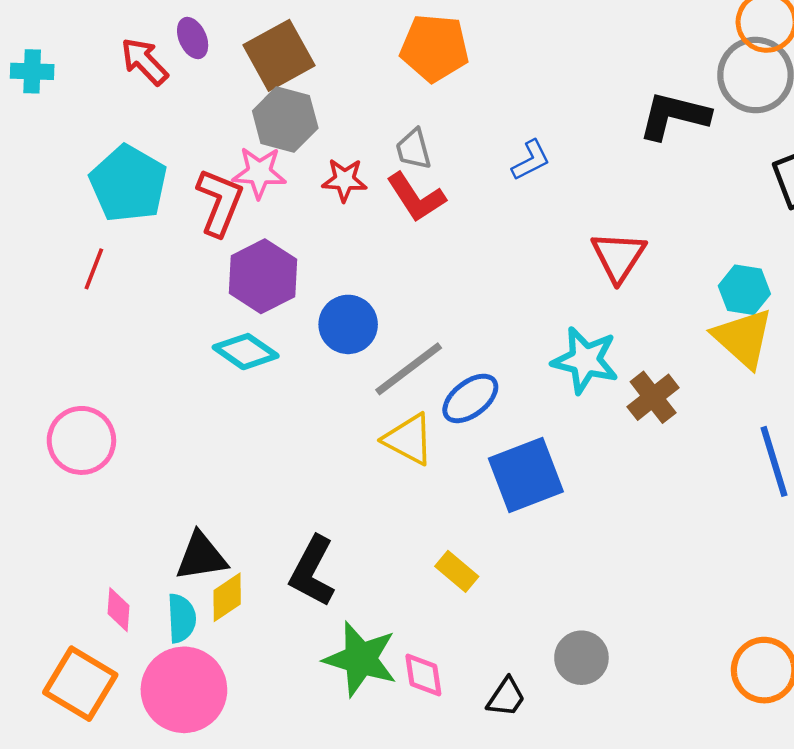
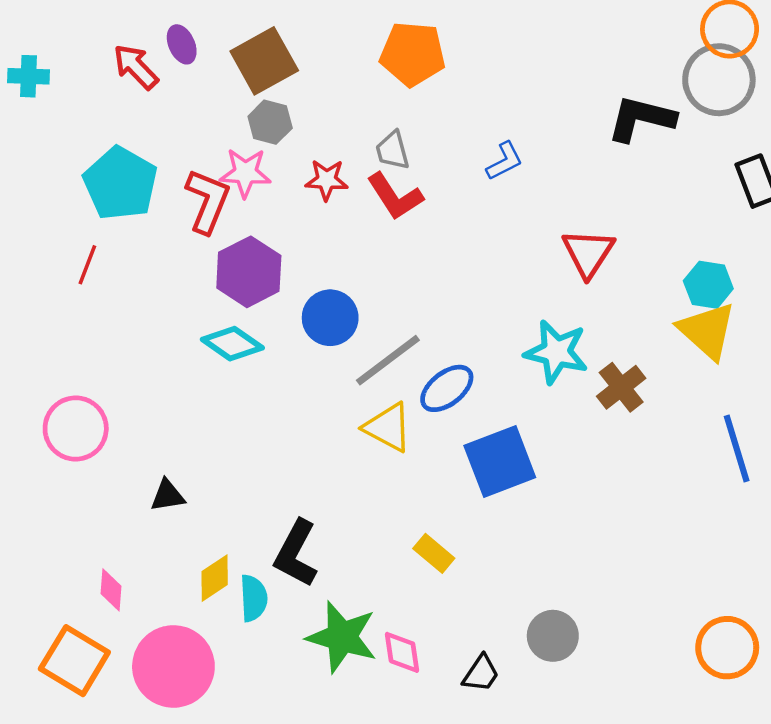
gray hexagon: (285, 119) -> (270, 122), size x0.7
black triangle: (201, 557) -> (168, 496), moved, size x0.7
cyan semicircle: (181, 618) -> (254, 598), moved

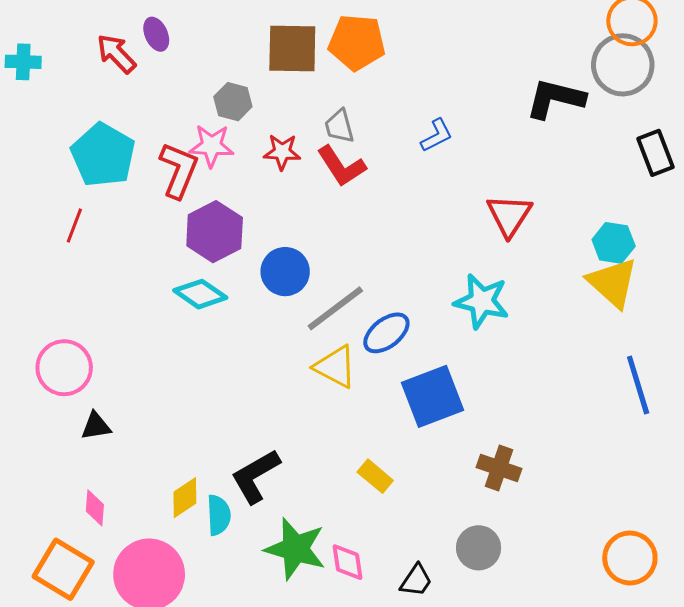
brown square: (264, 61) -> (292, 49), moved, turned 30
brown cross: (621, 387) -> (499, 468), moved, turned -33
black triangle: (168, 496) -> (96, 426), moved
black L-shape: (296, 553) -> (255, 476), turned 32

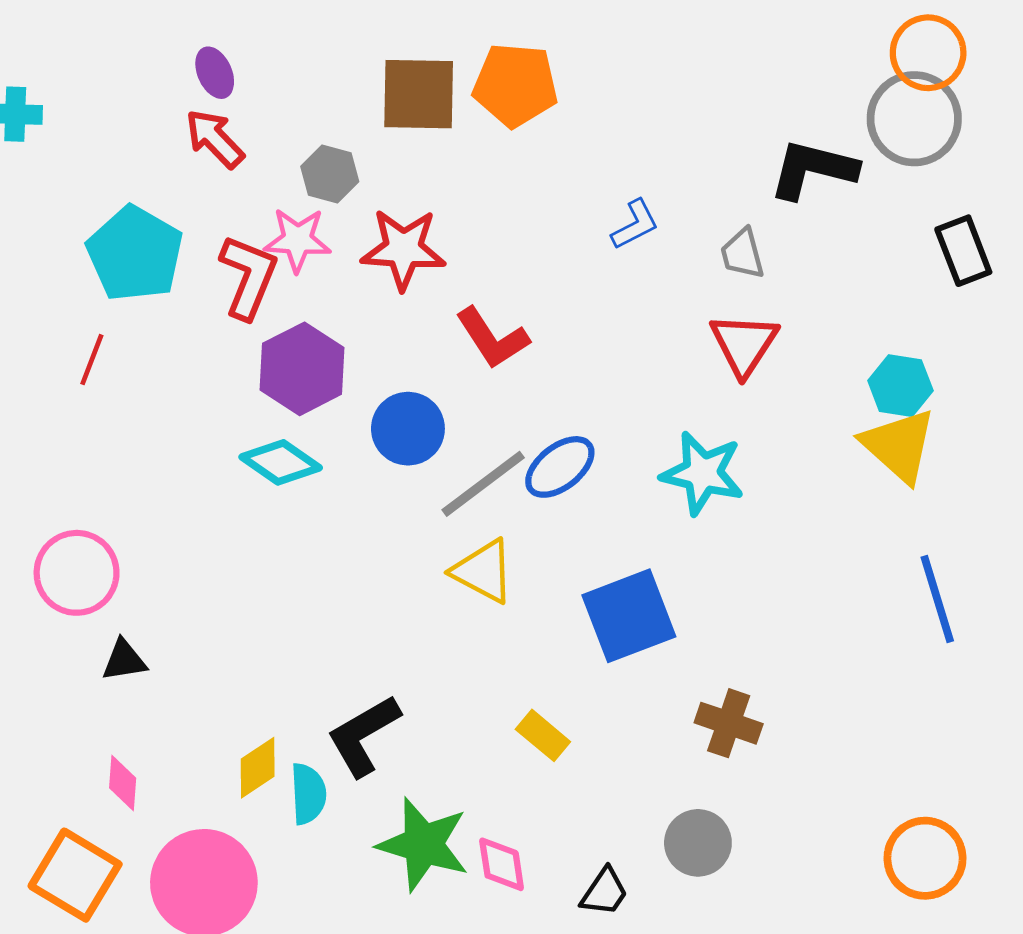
red arrow: (116, 54) -> (215, 139), moved
gray trapezoid: (339, 126) -> (742, 254), moved
red star: (282, 152) -> (403, 249), size x1.5
red L-shape: (341, 166) -> (492, 338), moved
blue ellipse: (386, 333) -> (560, 467), moved

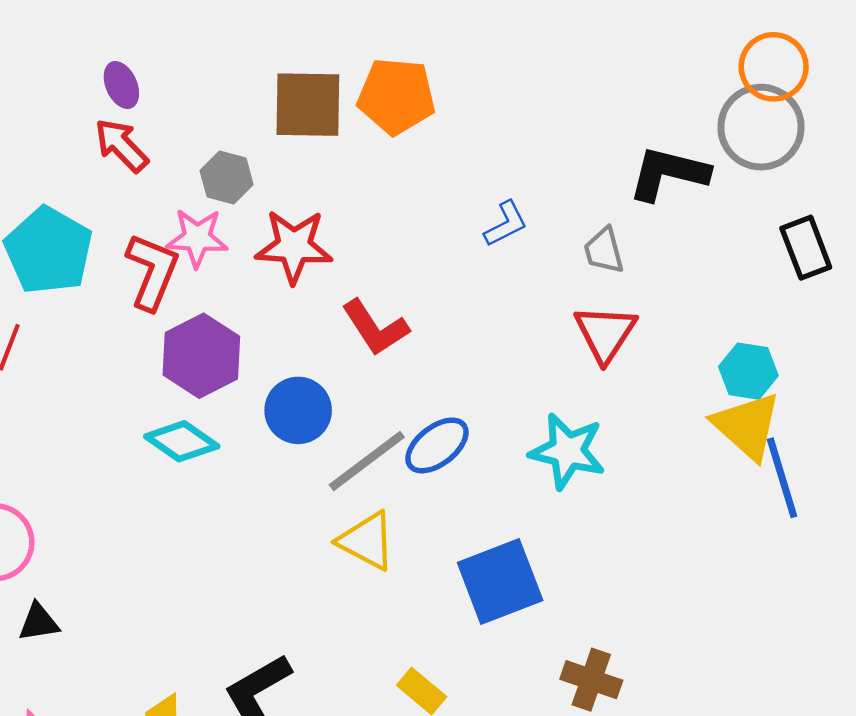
blue line: (937, 599) -> (782, 478), moved

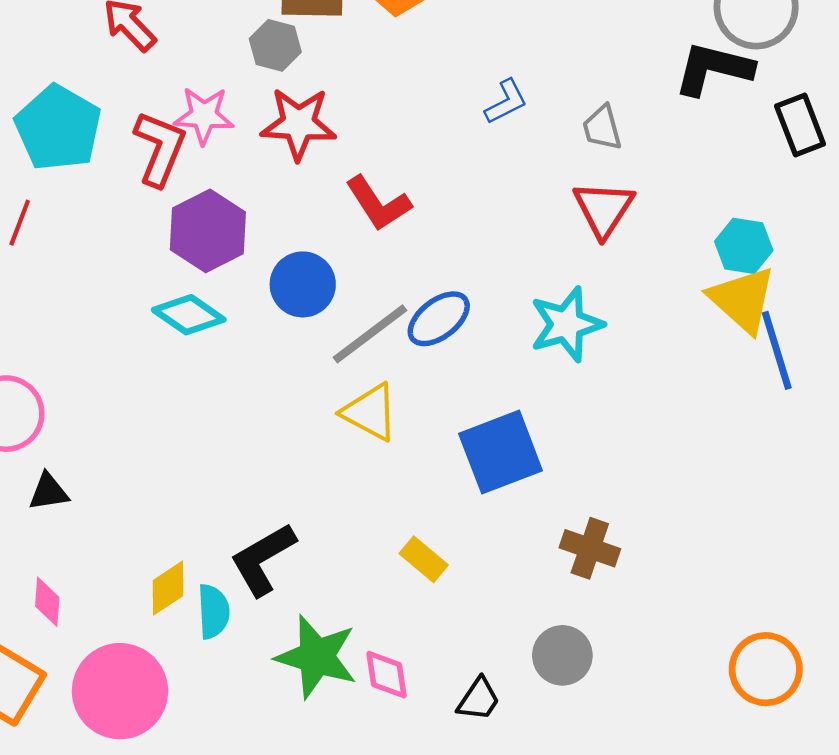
black L-shape: (668, 173) -> (714, 69), moved
gray hexagon: (227, 178) -> (275, 45), moved
cyan star: (567, 451) -> (567, 324), turned -30

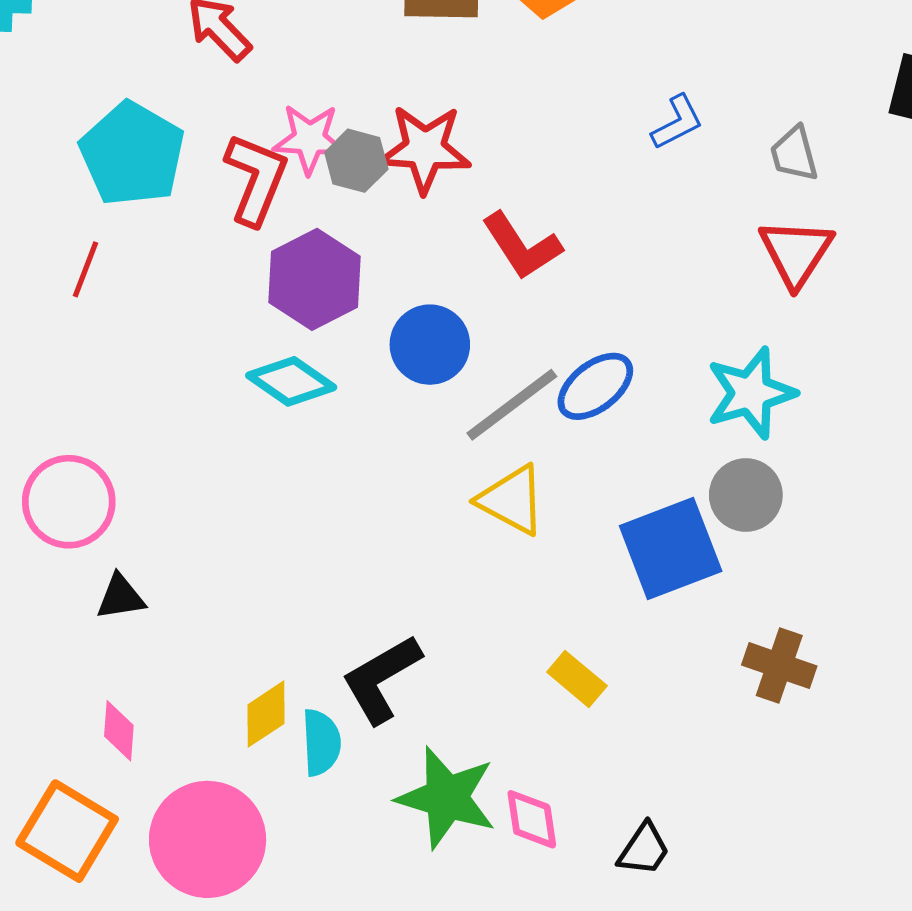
gray hexagon: (275, 45) -> (356, 161), moved
gray circle: (562, 655) -> (746, 495), moved

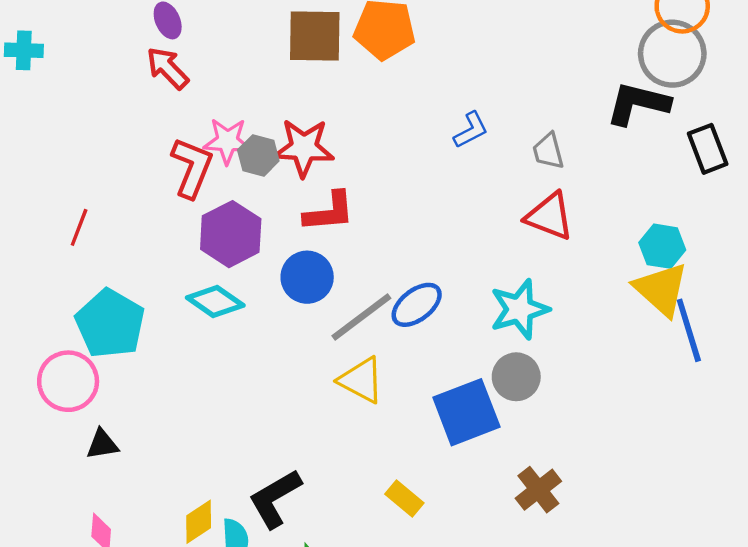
cyan pentagon: (132, 154) -> (110, 324), moved
red L-shape: (522, 246) -> (329, 212), moved, turned -62
red triangle: (796, 253) -> (549, 216), turned -42
brown cross: (779, 666) -> (538, 490), turned 33

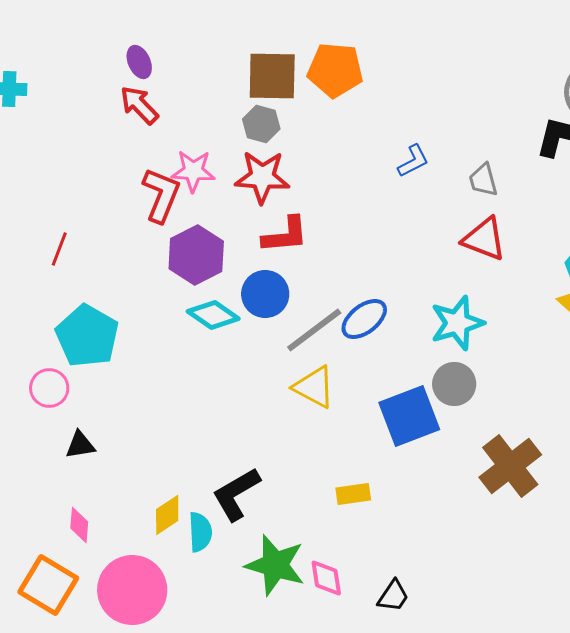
gray hexagon: (258, 155) -> (261, 124), moved
cyan diamond: (215, 302) -> (213, 315), moved
pink circle: (68, 381) -> (49, 388), size x0.7
brown cross: (538, 490) -> (510, 466), moved, size x1.5
yellow rectangle: (404, 499) -> (353, 494), turned -48

